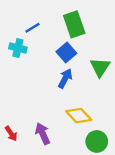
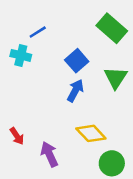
green rectangle: (74, 24) -> (112, 28), moved, turned -30
red arrow: (11, 134) -> (17, 136), moved

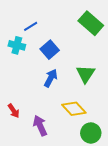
blue square: (77, 61) -> (50, 50), moved
green triangle: (116, 78) -> (86, 74), moved
blue arrow: (75, 91) -> (51, 78), moved

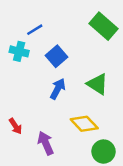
green triangle: (86, 74) -> (97, 84), turned -30

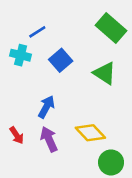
green triangle: (97, 84) -> (105, 73), moved
blue arrow: (58, 89) -> (46, 107), moved
purple arrow: (46, 143) -> (49, 139), moved

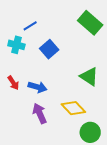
green triangle: (105, 73) -> (89, 77), moved
blue arrow: (46, 107) -> (38, 87), turned 78
red arrow: (17, 135) -> (13, 83), moved

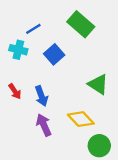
green rectangle: (90, 23) -> (81, 24), moved
blue arrow: (38, 87) -> (41, 96), turned 54

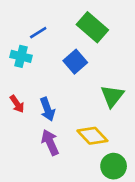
blue square: (54, 54) -> (75, 62), moved
green triangle: (98, 84) -> (112, 96), turned 35

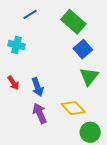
blue line: (38, 33) -> (30, 14), moved
blue square: (75, 62) -> (83, 49), moved

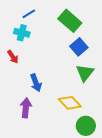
cyan cross: (17, 45) -> (22, 33), moved
red arrow: (13, 83) -> (13, 57), moved
purple arrow: (40, 113) -> (26, 108), moved, turned 30

